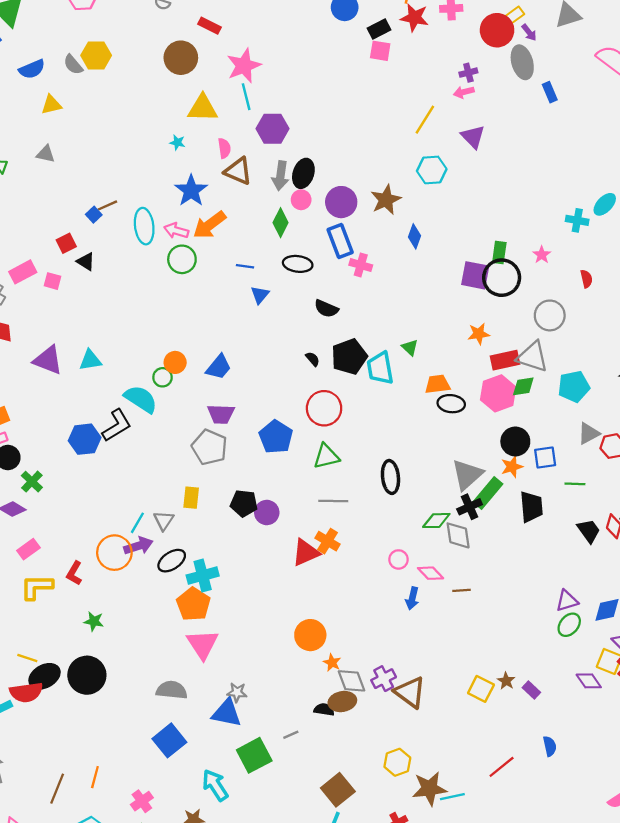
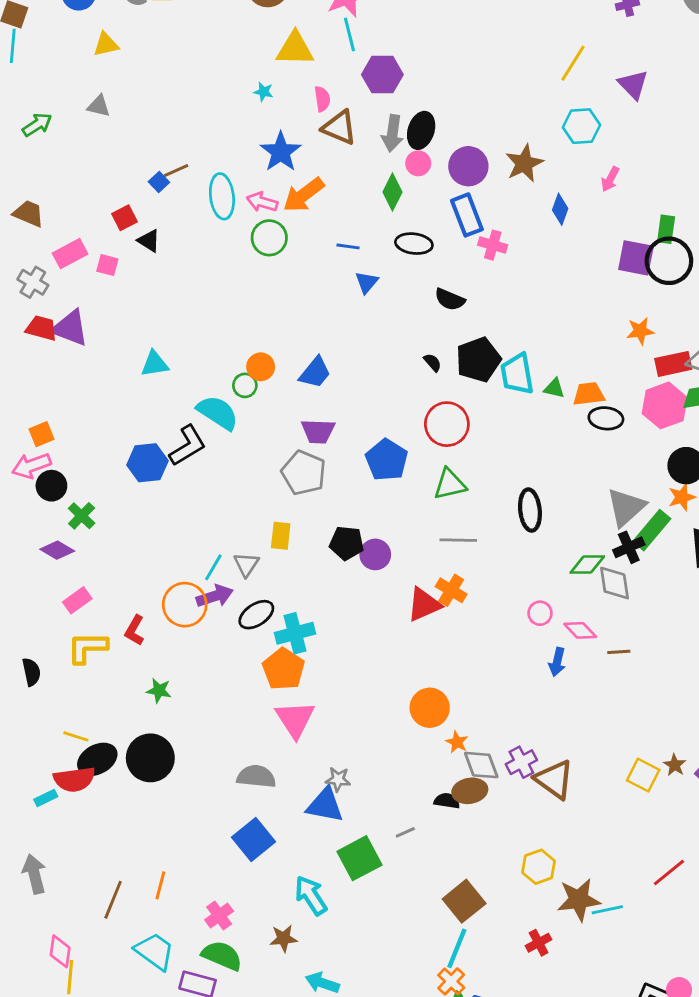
pink arrow: (464, 92) -> (610, 179), moved, turned -48
green triangle: (410, 348) -> (554, 388), moved, turned -30
purple triangle: (48, 360) -> (70, 328), moved

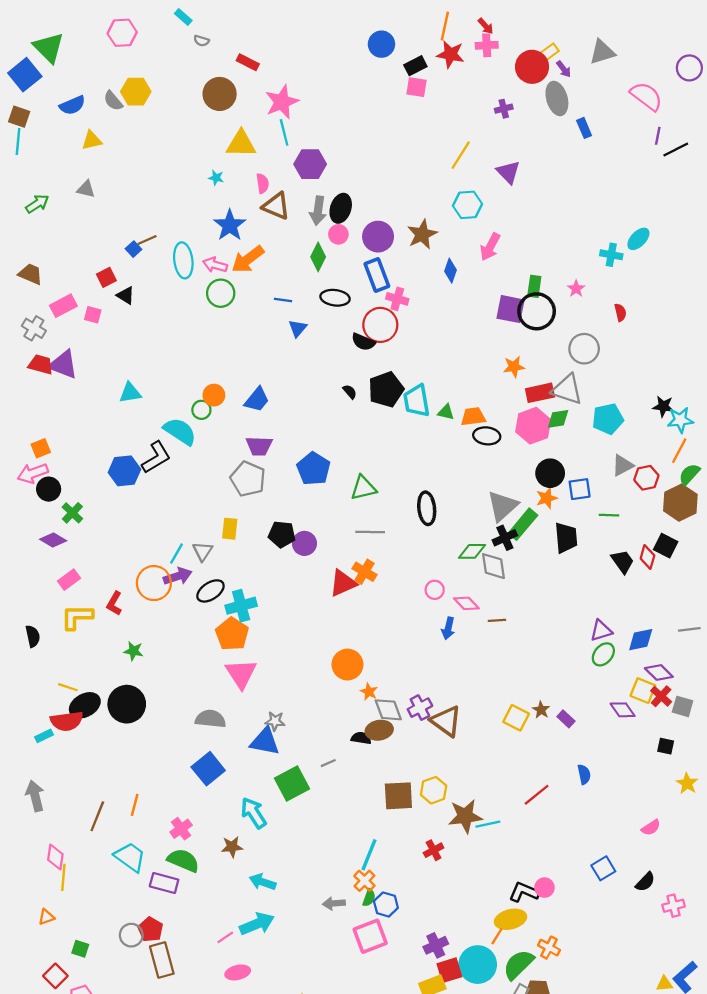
pink arrow: (610, 179) -> (490, 247), size x1.4
red circle: (447, 424) -> (380, 325), moved
brown square: (464, 901) -> (398, 796), moved, turned 36

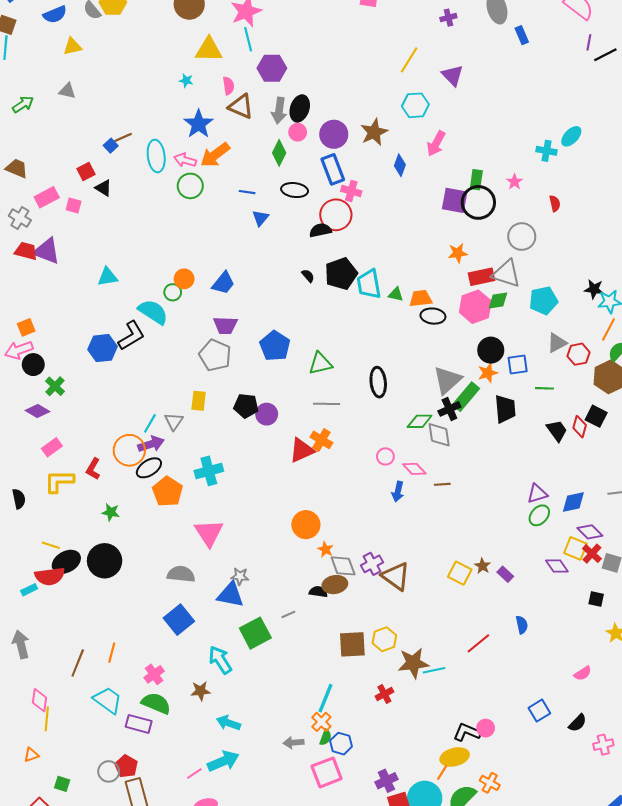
black semicircle: (363, 342) -> (320, 230), turned 145
black ellipse: (210, 591) -> (149, 468), moved
orange pentagon: (232, 634) -> (168, 492), moved

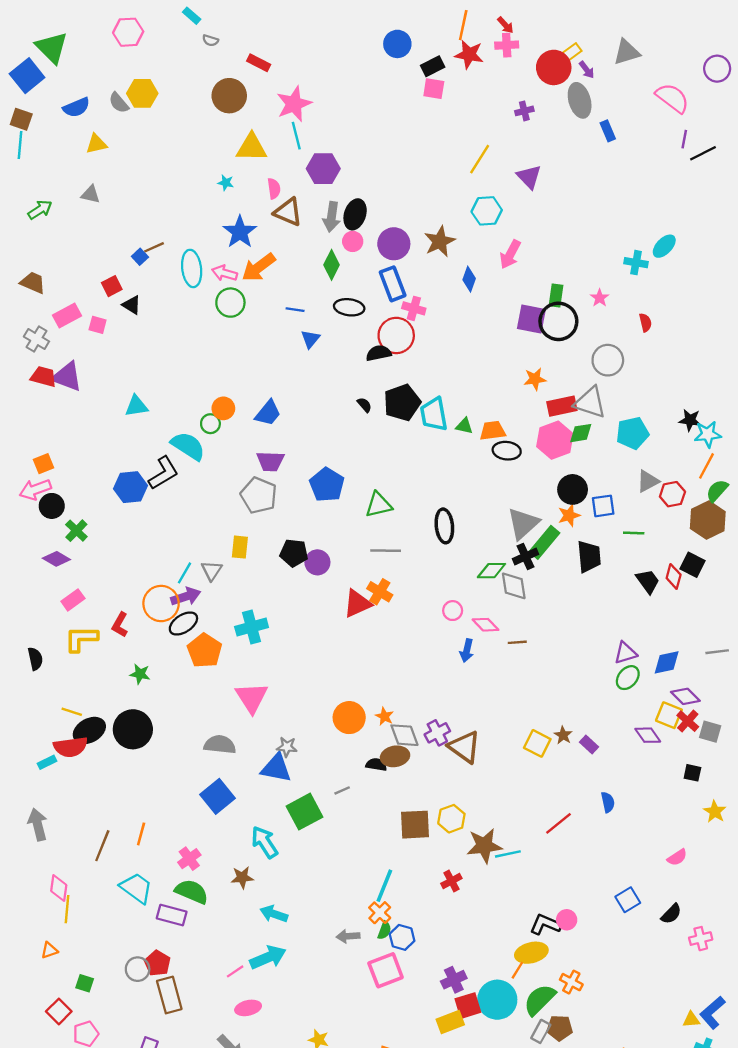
orange circle: (306, 525) -> (349, 718), moved

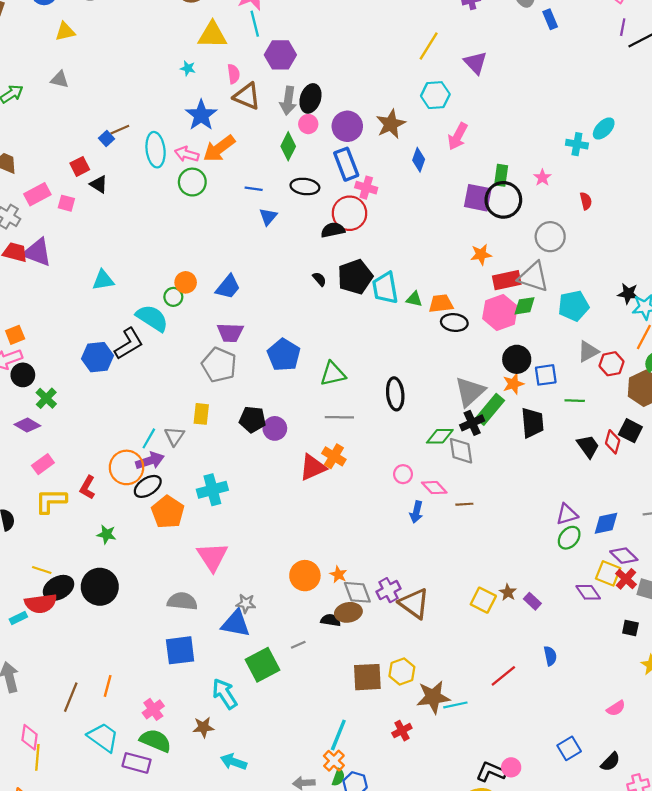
blue square: (217, 796) -> (180, 650), turned 32

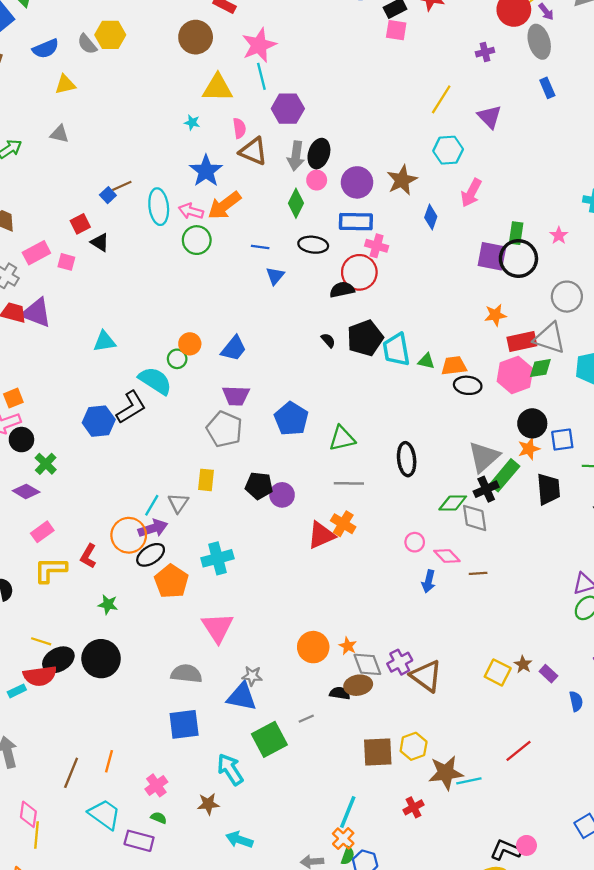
blue rectangle: (550, 19) -> (547, 88), moved
blue rectangle: (346, 164) -> (356, 222), turned -68
blue semicircle: (550, 656) -> (576, 701), moved
green semicircle: (156, 741) -> (159, 818), size x0.5

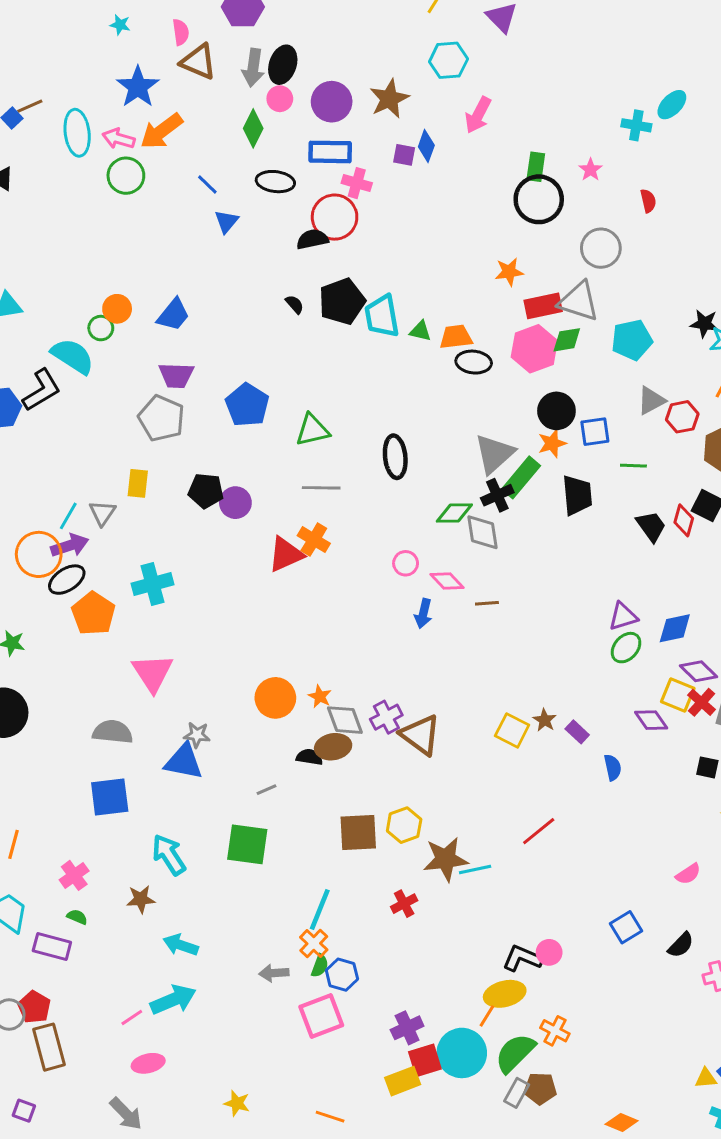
blue line: (260, 247) -> (207, 185), turned 36
purple square: (492, 256) -> (404, 155), moved, size x0.6
green square: (269, 739) -> (247, 844), moved, turned 36

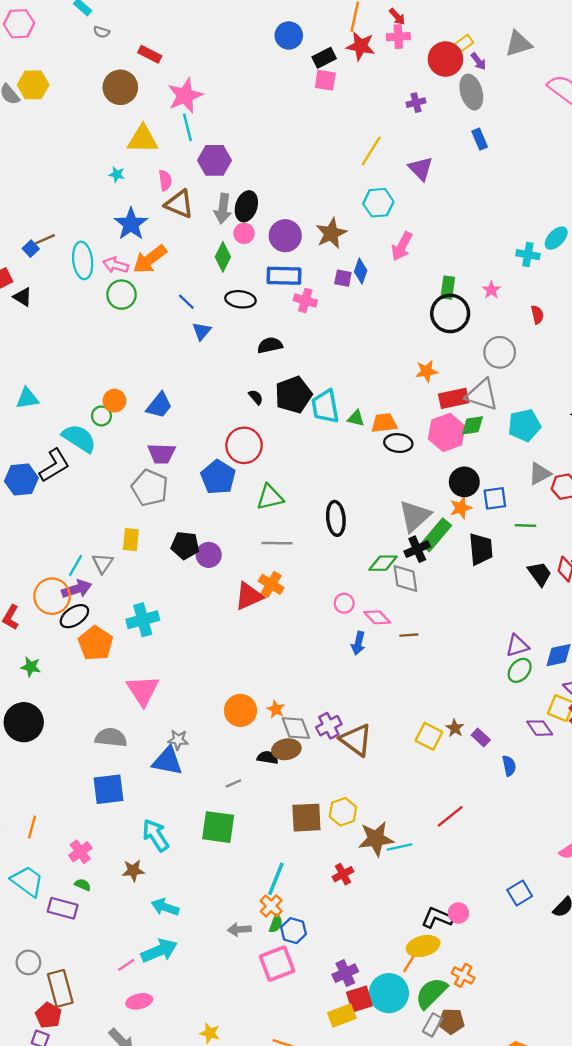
red circle: (335, 217) -> (244, 445), moved
red pentagon: (34, 1007) -> (48, 1015), moved

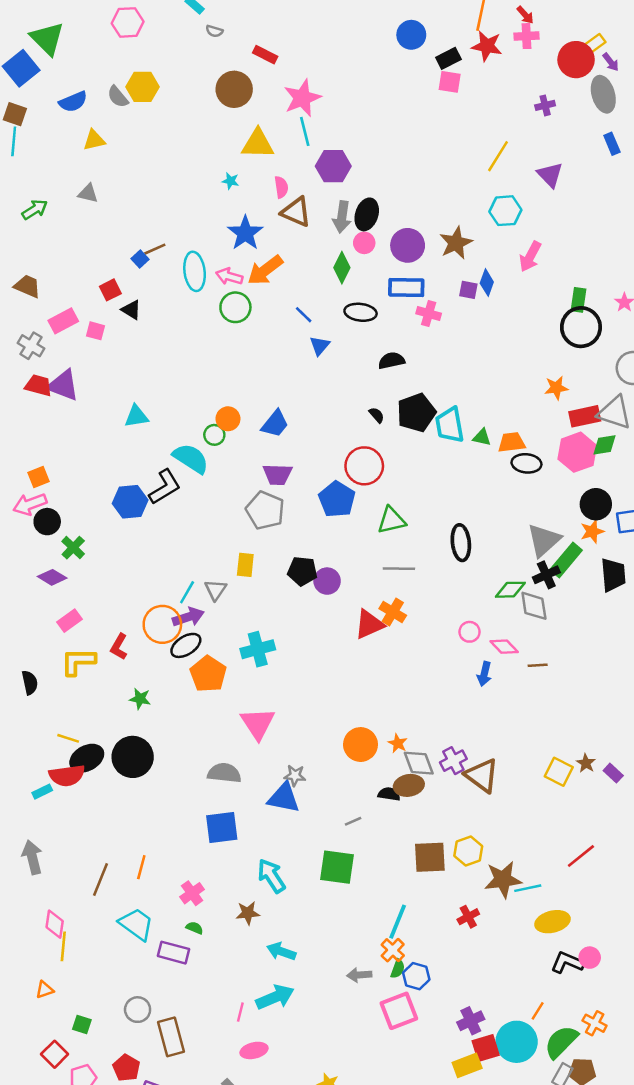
yellow ellipse: (423, 946) -> (552, 922), moved
pink line: (126, 965) -> (240, 1012), turned -42
red pentagon: (48, 1015) -> (126, 1068), moved

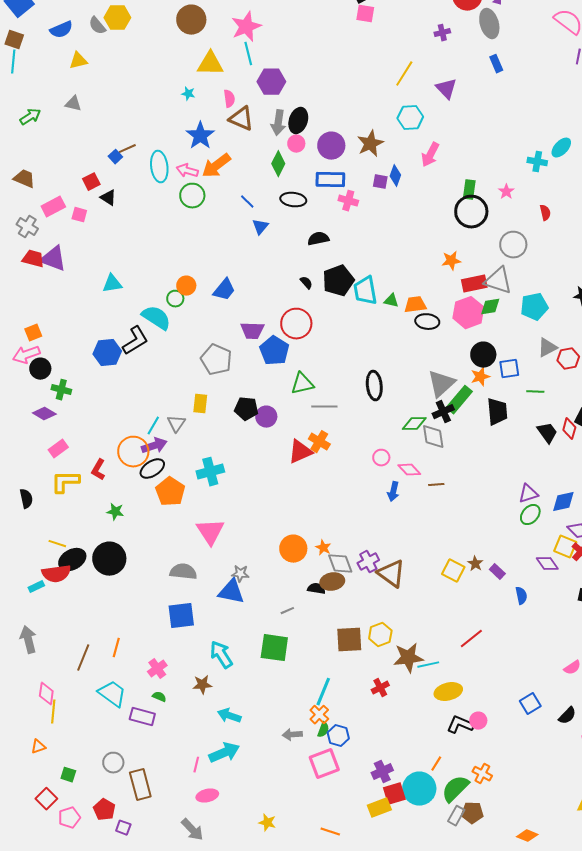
purple trapezoid: (278, 475) -> (252, 331), moved
green triangle: (391, 520) -> (302, 384), moved
green cross: (73, 548) -> (61, 390), turned -30

